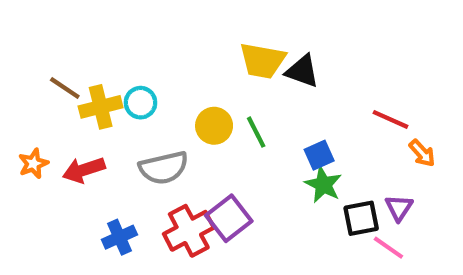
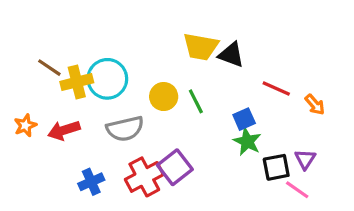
cyan circle: (140, 103) -> (107, 79), size x1.6
red line: (391, 119) -> (276, 88), moved
orange arrow: (422, 153) -> (315, 105), moved

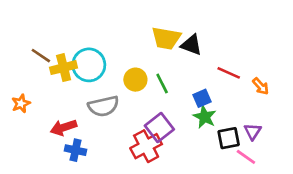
red arrow: (64, 130) -> (64, 128), moved
purple square: (175, 167) -> (159, 128), moved
red cross: (144, 177) -> (146, 146), moved
blue cross: (91, 182) -> (76, 150), turned 36

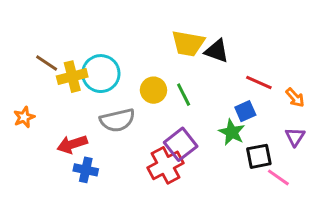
blue square: (202, 98) -> (245, 111), moved
purple triangle: (253, 131) -> (295, 137), moved

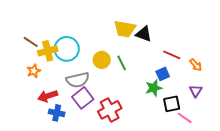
orange star: (24, 117) -> (34, 71), moved
green star: (232, 132) -> (154, 88), turned 30
purple square: (181, 144) -> (83, 98), moved

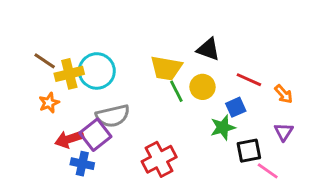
yellow trapezoid: (125, 29) -> (166, 68), moved
yellow circle: (102, 60) -> (203, 87), moved
purple square: (83, 98) -> (95, 135), moved

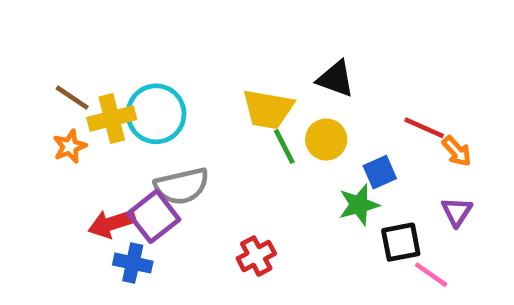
red line: (249, 80) -> (424, 128), moved
orange star: (49, 103) -> (70, 146), moved
red cross: (159, 159) -> (256, 256), size x0.7

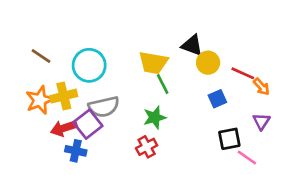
yellow cross: (112, 118) -> (64, 96), moved
yellow circle: (326, 139) -> (208, 63), moved
orange star: (70, 146) -> (40, 100), moved, size x1.5
green star: (359, 205) -> (155, 117), moved

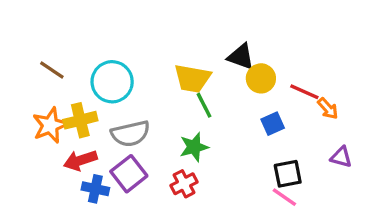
purple triangle: (261, 121) -> (341, 157), moved, turned -48
purple square: (88, 124) -> (129, 174), moved
pink line: (247, 158) -> (284, 197), moved

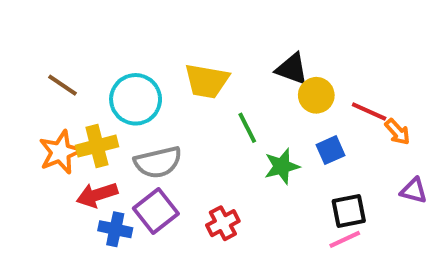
yellow trapezoid: (192, 78) -> (207, 81), moved
green star: (194, 147) -> (282, 166), moved
pink line: (284, 197) -> (345, 239), turned -60

